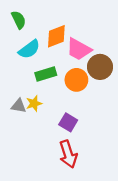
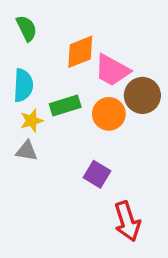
cyan semicircle: (29, 49) -> (23, 85), moved, turned -50
yellow star: (34, 103) -> (32, 121), moved
red arrow: (68, 154) -> (127, 221), moved

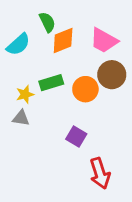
green semicircle: (27, 28) -> (47, 22), moved
pink trapezoid: (112, 70) -> (104, 40), moved
cyan semicircle: (23, 85) -> (18, 44), moved, turned 45

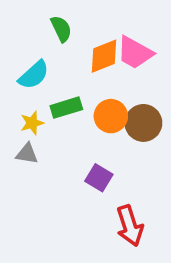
orange diamond: (63, 40) -> (104, 56), moved
cyan semicircle: (18, 44) -> (34, 75), moved
brown circle: (112, 75) -> (143, 123), moved

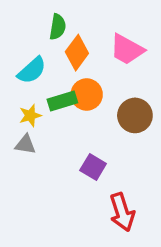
green semicircle: (61, 29) -> (58, 27), turned 35
orange diamond: (104, 56) -> (77, 53), moved, turned -32
orange circle: (111, 116) -> (87, 94), moved

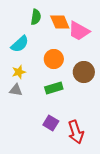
orange diamond: (77, 53) -> (60, 22), moved, turned -60
green rectangle: (62, 101) -> (54, 88), moved
purple square: (93, 167) -> (51, 123), moved

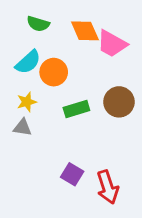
green semicircle: (36, 17) -> (38, 24), moved, turned 98
orange circle: (54, 59) -> (54, 72), moved
green rectangle: (54, 88) -> (76, 109), moved

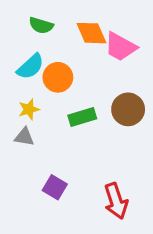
purple square: (72, 174) -> (55, 187), moved

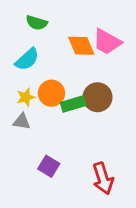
orange diamond: (91, 33) -> (81, 46), moved
orange circle: (58, 77) -> (51, 93), moved
brown circle: (128, 109) -> (98, 97), moved

